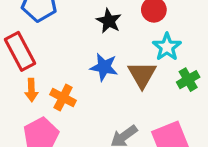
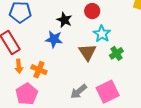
blue star: (104, 67) -> (54, 39), moved

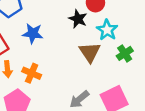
black star: (64, 20) -> (78, 19), moved
blue star: (54, 39) -> (33, 33), moved

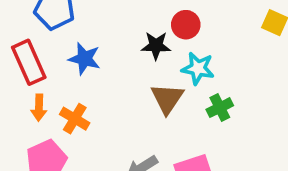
black star: (78, 19) -> (156, 46), turned -30
cyan star: (107, 30) -> (198, 68), turned -30

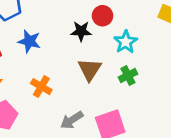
cyan star: (198, 68) -> (126, 42), moved, turned 30
orange cross: (75, 119) -> (41, 87), moved

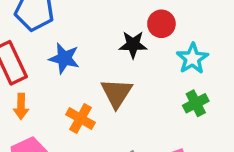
brown triangle: (90, 69) -> (116, 93), moved

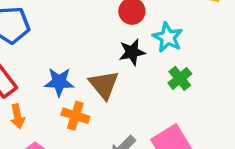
black star: (133, 45) -> (132, 52), moved
blue star: (64, 58) -> (59, 82), moved

